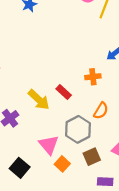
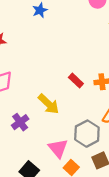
red rectangle: (64, 92) -> (76, 80), moved

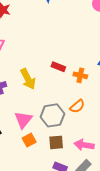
red rectangle: (76, 80) -> (58, 67), turned -40

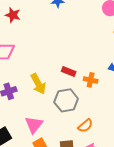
orange semicircle: (77, 106) -> (85, 126), moved
gray hexagon: (52, 115) -> (66, 100), moved

